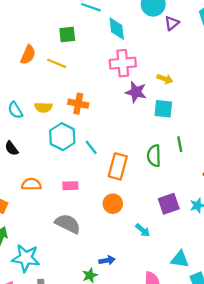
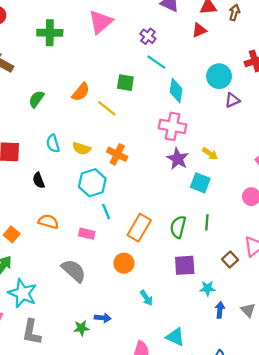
cyan line: (91, 147) -> (106, 212), moved
purple square: (169, 204) -> (185, 265), moved

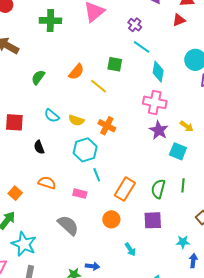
cyan semicircle: (53, 143) -> (52, 116), turned -35
purple square: (185, 265) -> (153, 220), moved

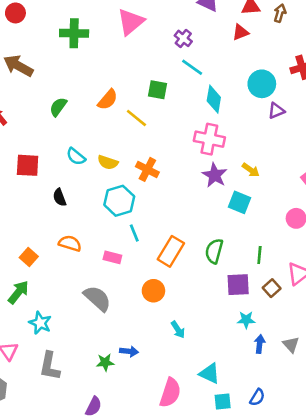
green line: (183, 185) -> (259, 255), moved
purple square: (153, 220) -> (238, 285), moved
cyan star: (24, 244) -> (40, 323), size x0.7

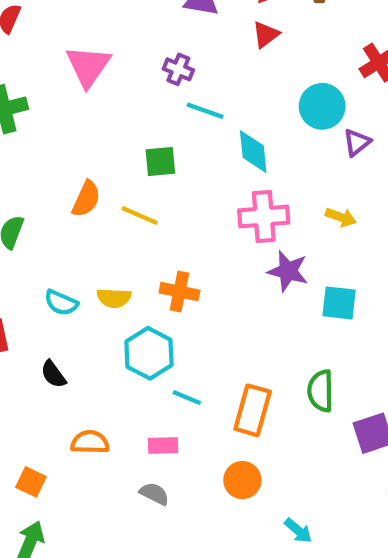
yellow arrow: (251, 170) -> (341, 217), moved
cyan line: (134, 233) -> (187, 398), turned -30
gray semicircle: (97, 298) -> (154, 494), moved, size x0.6

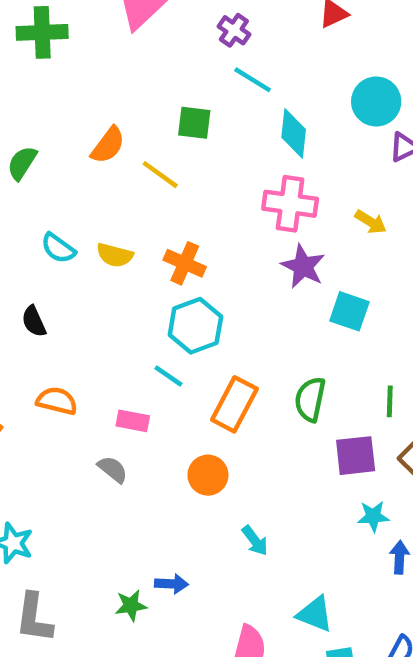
cyan hexagon: (149, 353) -> (195, 326), moved

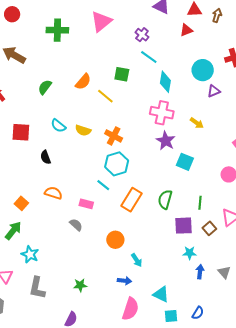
orange circle: (208, 475) -> (115, 240), moved
blue arrow: (171, 584) -> (124, 281), moved

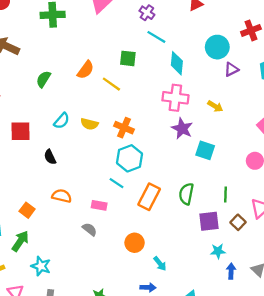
cyan semicircle: (58, 126) -> (62, 121), turned -84

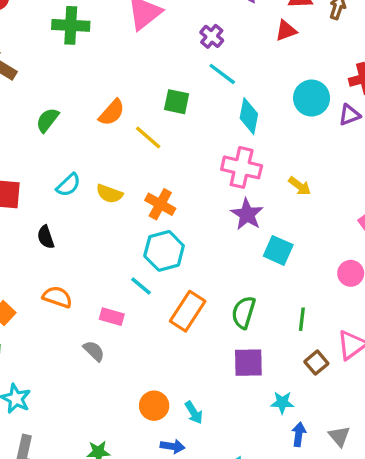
purple triangle: (231, 69) -> (349, 115), moved
purple square: (209, 221) -> (248, 363), moved
orange circle: (135, 243) -> (154, 406), moved

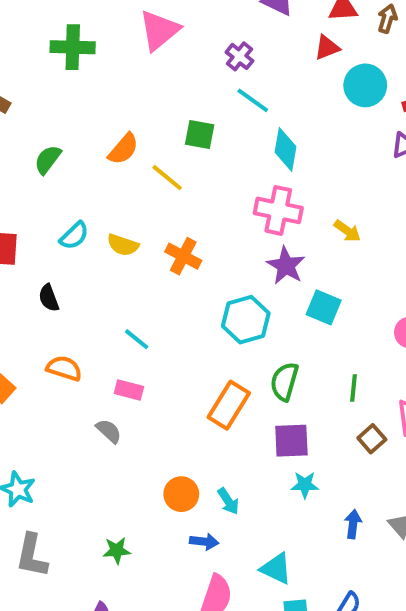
cyan circle: (312, 98) -> (365, 85), moved
cyan hexagon: (164, 251) -> (246, 320), moved
cyan line: (141, 286) -> (137, 339), moved
orange rectangle: (188, 311) -> (229, 405), moved
cyan star: (282, 403) -> (305, 485), moved

